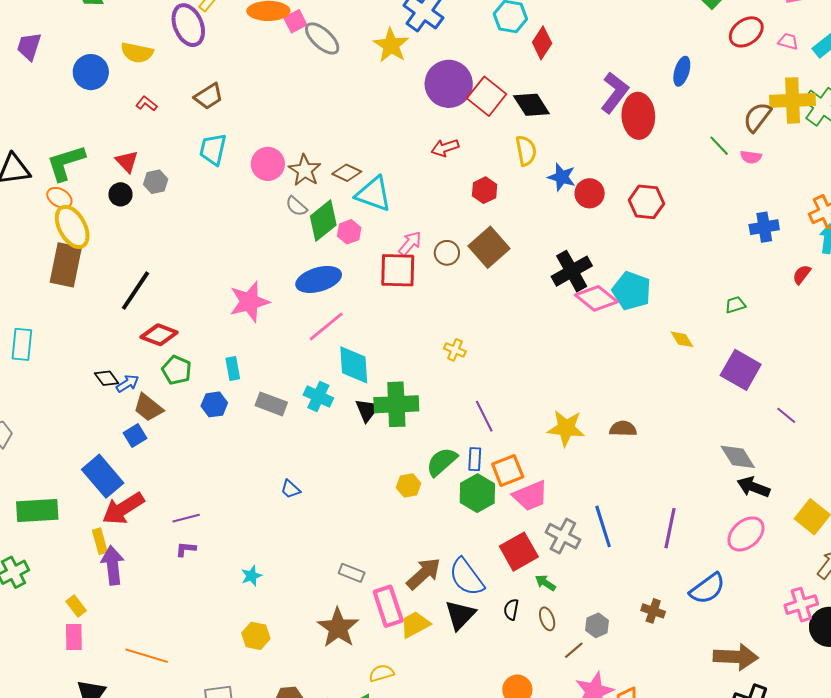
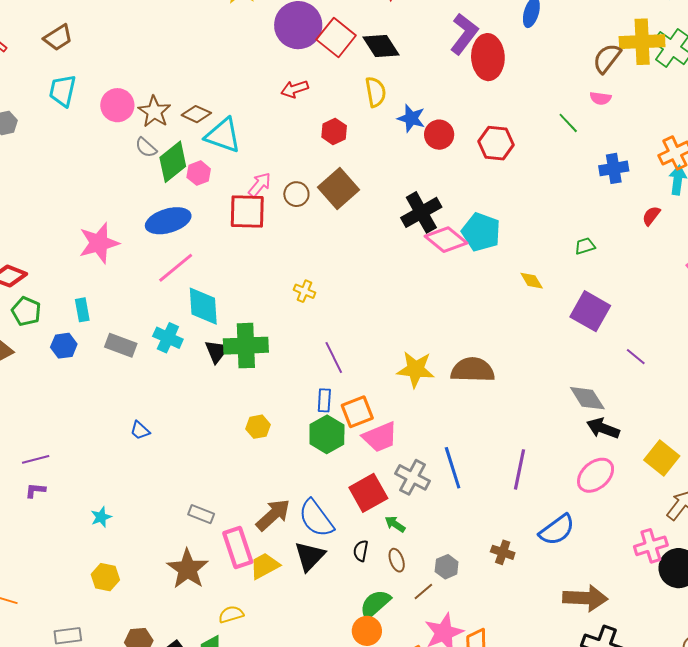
green line: (719, 146) -> (568, 123), moved
brown semicircle: (623, 429) -> (473, 370), size x1.6
green semicircle: (442, 462) -> (375, 604), moved

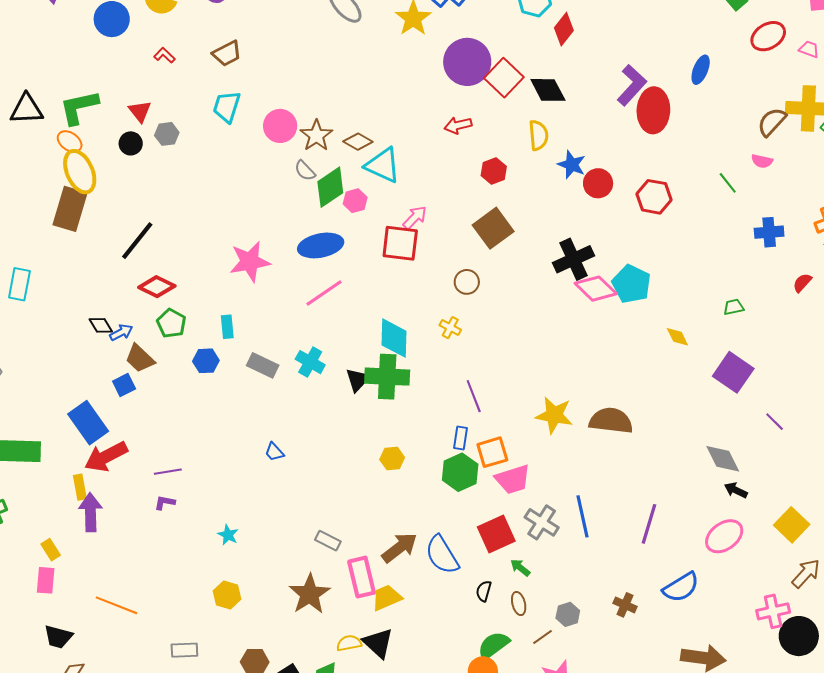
brown circle: (296, 194) -> (467, 282), moved
cyan diamond: (203, 306) -> (394, 338), moved
black arrow: (603, 428) -> (736, 490), size x0.7
cyan star: (101, 517) -> (228, 535), turned -30
black triangle: (310, 556) -> (378, 643), moved, turned -36

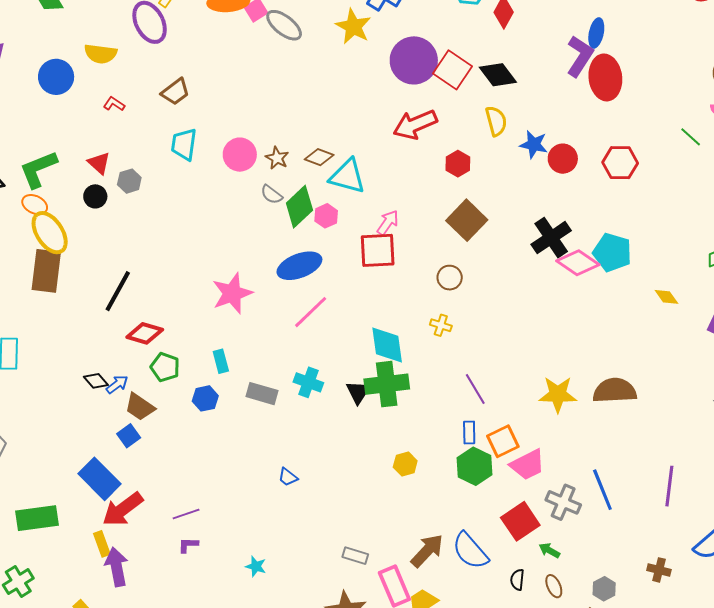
blue ellipse: (701, 70) -> (596, 33), moved
red arrow: (458, 125) -> (415, 125), size x1.6
brown star: (316, 136) -> (277, 158), size x0.7

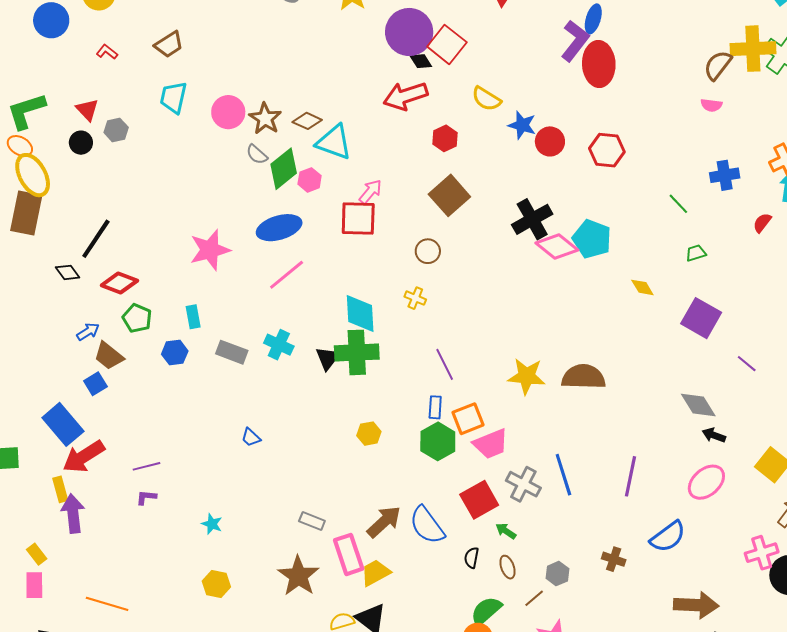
black diamond: (498, 75) -> (421, 61), moved, size x0.6
yellow semicircle: (496, 121) -> (486, 99), turned 132
green line: (691, 137) -> (678, 204), moved
brown star: (277, 158) -> (265, 118), size x1.4
black diamond: (96, 381) -> (68, 272), moved

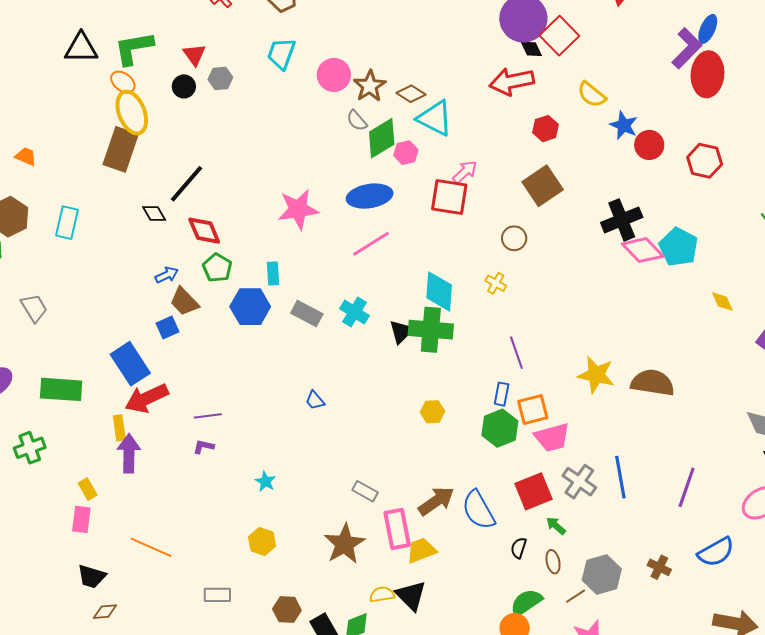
red diamond: (119, 283) -> (204, 231), turned 39
blue hexagon: (175, 353) -> (250, 307), size x1.5
gray hexagon: (557, 574) -> (602, 575), size x1.6

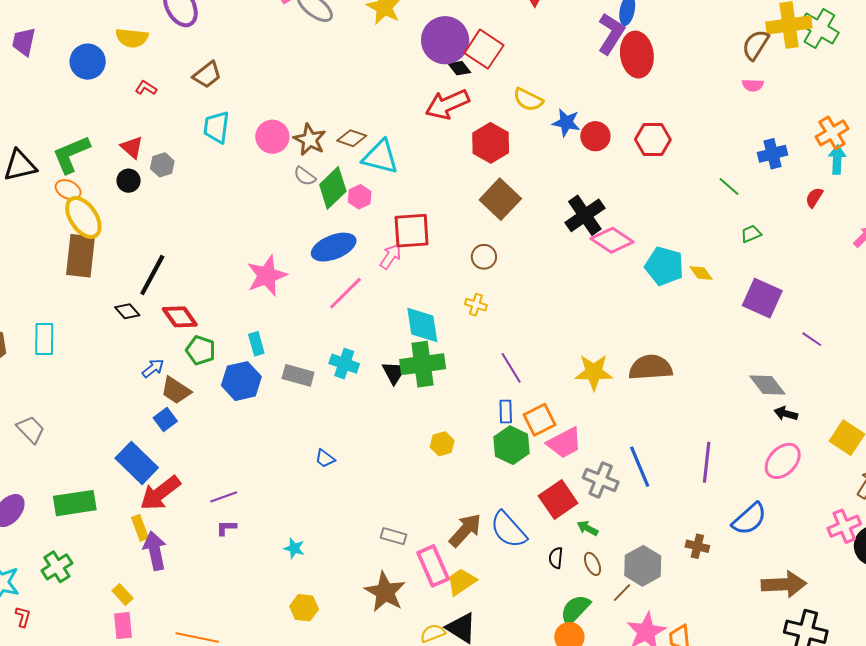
red hexagon: (546, 129) -> (491, 143), size x1.5
pink arrow: (465, 172) -> (391, 256), moved
cyan pentagon: (678, 247) -> (664, 266), moved

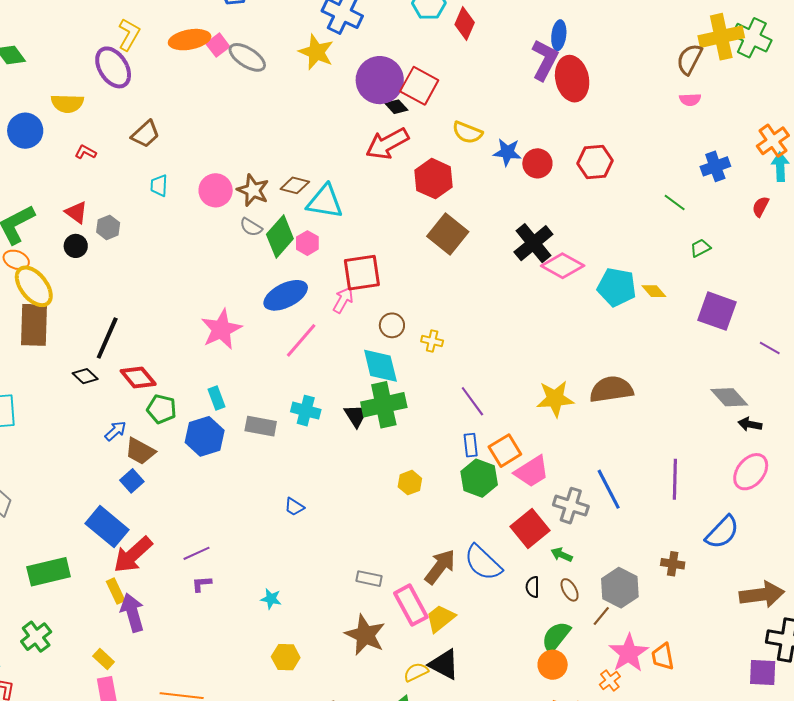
cyan trapezoid: (216, 127) -> (159, 186), size x0.7
brown circle: (484, 257) -> (392, 325), moved

